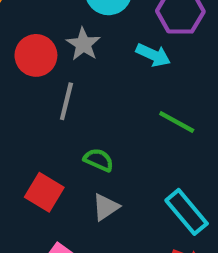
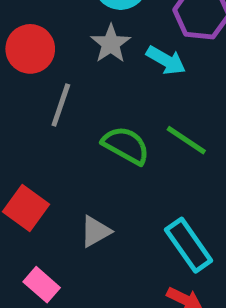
gray star: (83, 44) -> (111, 44), moved
green semicircle: (99, 160) -> (126, 145), moved, size x1.4

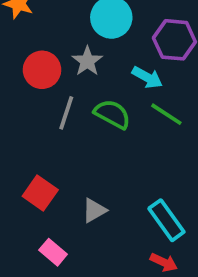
gray star: (111, 44) -> (87, 61), moved
green line: (186, 140) -> (166, 114), moved
green semicircle: (126, 145) -> (112, 114), moved

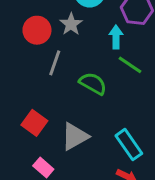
cyan arrow: (147, 77) -> (116, 37), turned -120
green semicircle: (112, 114) -> (93, 83), moved
gray triangle: (94, 210) -> (75, 136), size x1.5

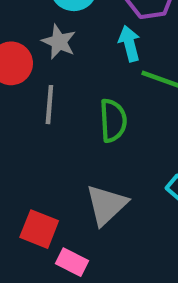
green semicircle: (93, 83) -> (113, 120), turned 72
red square: (34, 123) -> (39, 229), moved

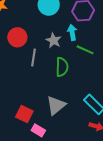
gray star: (59, 42) -> (54, 40), moved

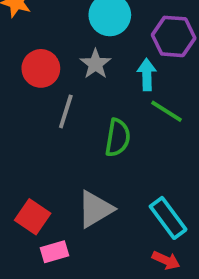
gray star: (54, 40) -> (96, 64), moved
pink rectangle: (38, 130) -> (55, 252), turned -56

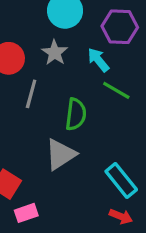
cyan arrow: (147, 75) -> (98, 60), turned -35
gray triangle: (95, 209) -> (61, 154), moved

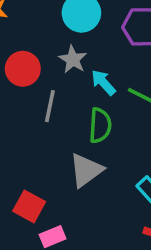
cyan arrow: (98, 60) -> (103, 83), moved

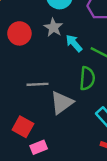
gray line: (50, 106) -> (38, 84), moved, turned 75
green semicircle: (100, 125) -> (87, 78), moved

